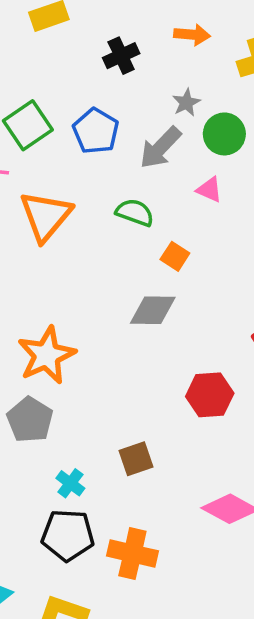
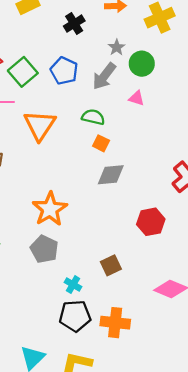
orange square: (175, 256) -> (101, 143), moved

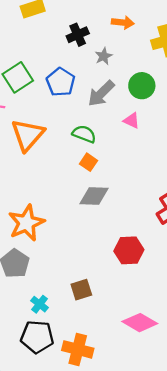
gray star: (117, 47) -> (104, 56), moved

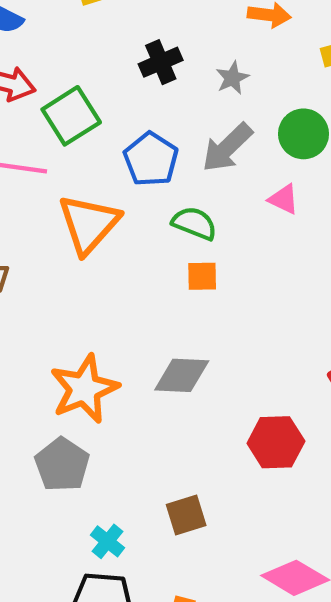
black cross: (78, 35) -> (161, 62), moved
blue pentagon: (61, 82) -> (151, 159), moved
orange square: (89, 162) -> (202, 276), turned -36
gray diamond: (94, 196) -> (182, 375), moved

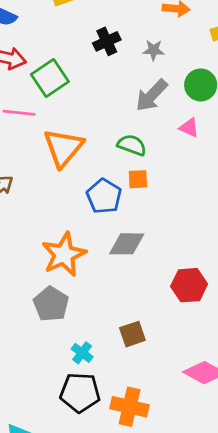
gray star: (232, 78) -> (153, 50), turned 30
blue pentagon: (151, 159) -> (104, 196), moved

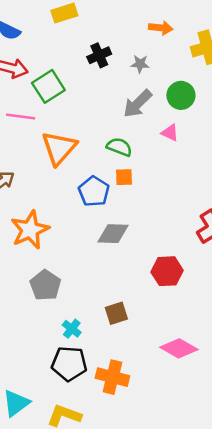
orange star: (64, 254) -> (30, 230), moved

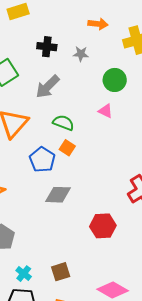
black cross: (99, 55) -> (47, 47), turned 30
gray arrow: (138, 104) -> (48, 87), moved
orange square: (124, 177) -> (67, 148), turned 35
brown square: (116, 313) -> (61, 272), moved

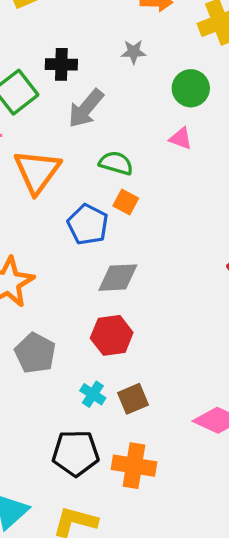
black cross: (47, 47) -> (61, 64), moved
red hexagon: (103, 226) -> (112, 335), moved
cyan cross: (24, 274) -> (93, 394), moved

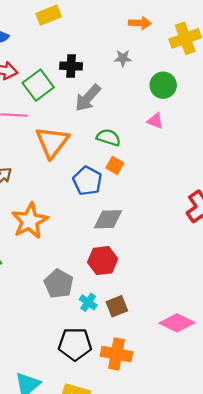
gray pentagon: (35, 353) -> (59, 284), moved

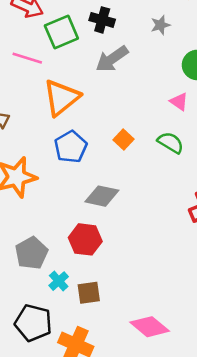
gray star: (123, 58) -> (160, 25), turned -30
green semicircle: (109, 137) -> (171, 143), moved
blue pentagon: (87, 181) -> (71, 147), moved

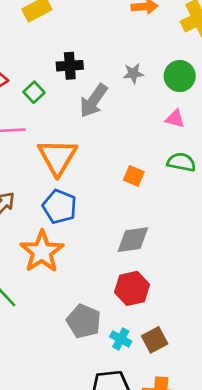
gray star: (160, 25) -> (133, 73), moved, turned 30
green square: (61, 32) -> (34, 92), size x0.6
blue pentagon: (71, 147) -> (60, 207), moved

